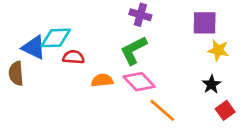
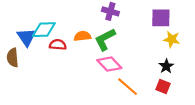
blue triangle: (34, 48) -> (27, 37), turned 30
orange semicircle: (102, 80) -> (82, 36), moved
red square: (225, 110) -> (163, 87), moved, turned -32

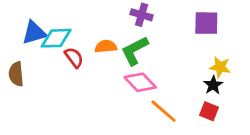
blue triangle: (27, 37) -> (34, 33), moved, turned 48
yellow star: (172, 39) -> (220, 67), moved
red semicircle: (58, 45) -> (74, 57), turned 49

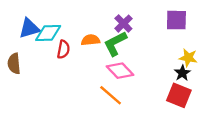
purple cross: (142, 15) -> (123, 24), moved, turned 30
red semicircle: (74, 57) -> (63, 49), turned 48
orange line: (164, 111) -> (111, 95), moved
red square: (209, 111) -> (179, 95), size x1.5

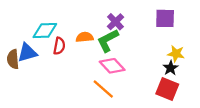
blue triangle: (29, 28) -> (27, 53), moved

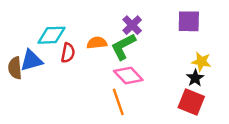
orange line: (103, 89) -> (118, 102), turned 30

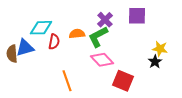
purple square: (189, 21) -> (137, 16), moved
orange line: (118, 102) -> (67, 81), moved
red square: (191, 102) -> (123, 81), moved

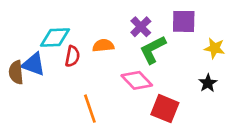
green L-shape: (98, 37) -> (153, 50), moved
blue triangle: (25, 48) -> (34, 64), turned 36
yellow star: (160, 49) -> (215, 48), moved

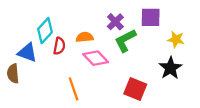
cyan diamond: (55, 37) -> (45, 31), turned -45
brown semicircle: (16, 72) -> (13, 74), moved
pink diamond: (137, 80) -> (96, 58), moved
black star: (208, 83) -> (170, 68), size x1.5

